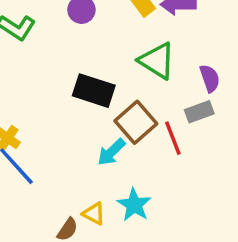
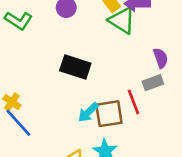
green triangle: (157, 61) -> (122, 21), moved
brown square: (136, 122) -> (109, 114), moved, turned 32

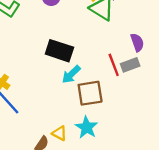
red line: (133, 102) -> (114, 65), moved
cyan arrow: (88, 112) -> (71, 74), moved

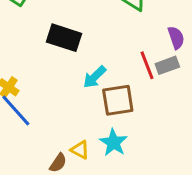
black rectangle: (59, 51) -> (64, 38), moved

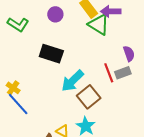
cyan arrow: (95, 77) -> (73, 81), size x1.4
brown square: (118, 100) -> (89, 97), turned -30

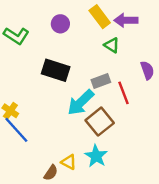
green triangle: (99, 24) -> (112, 45), moved, size x0.6
gray rectangle: (123, 73) -> (101, 81), moved

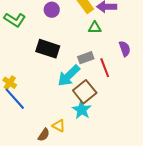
green triangle: (112, 45) -> (95, 28), turned -32
cyan star: (96, 156) -> (82, 110), moved

